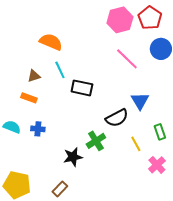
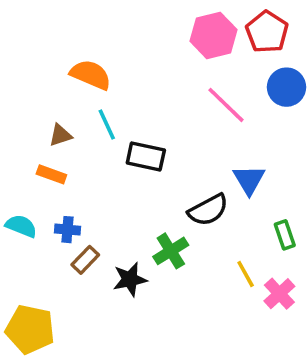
yellow line: (136, 144) -> (246, 274), moved
brown rectangle: (60, 189) -> (85, 260), moved

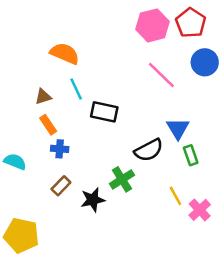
orange rectangle: (51, 174) -> (48, 125), moved, turned 36
blue cross: (67, 230) -> (60, 149), moved
green rectangle: (285, 235) -> (191, 155), moved

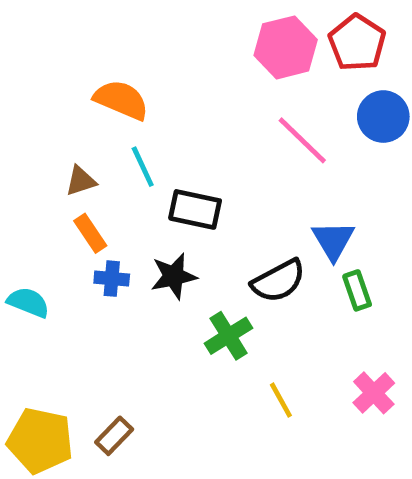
brown rectangle: (61, 186) -> (114, 436), moved
yellow line: (175, 196) -> (281, 400), moved
black star: (93, 200) -> (174, 276), moved

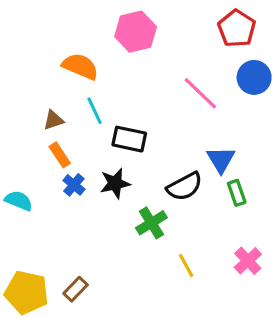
pink hexagon: (286, 47) -> (136, 32), moved
blue cross: (112, 279) -> (74, 185), turned 35

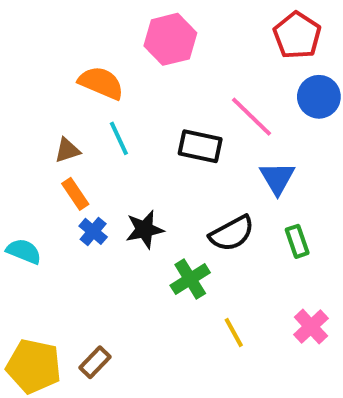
black rectangle: (129, 139) -> (200, 146), moved
blue triangle: (221, 160) -> (277, 178), moved

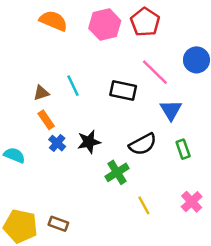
red pentagon: (297, 35) -> (145, 22), moved
orange semicircle: (101, 83) -> (53, 21), moved
brown rectangle: (95, 362) -> (58, 224), turned 66

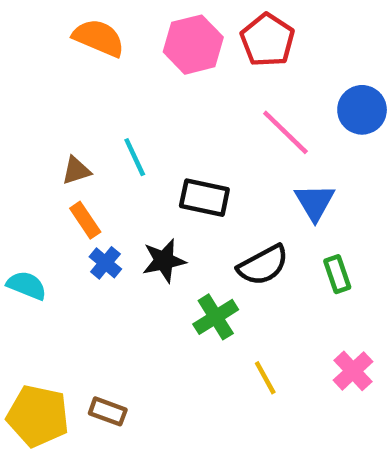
black rectangle: (123, 90) -> (204, 198), moved

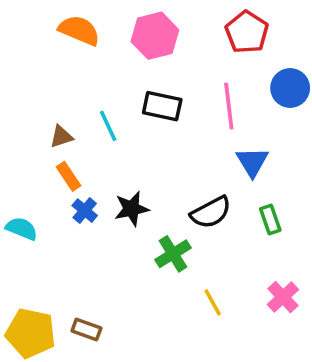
red pentagon: (267, 40) -> (247, 32), moved
pink line: (285, 132) -> (229, 106), turned 39
black rectangle: (204, 198) -> (162, 106), moved

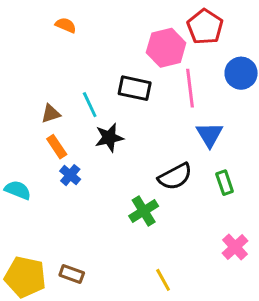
orange semicircle: (79, 30) -> (66, 25), size x0.6
pink hexagon: (155, 36) -> (166, 48), moved
black star: (132, 209) -> (109, 138), moved
yellow line: (213, 302) -> (163, 280), moved

